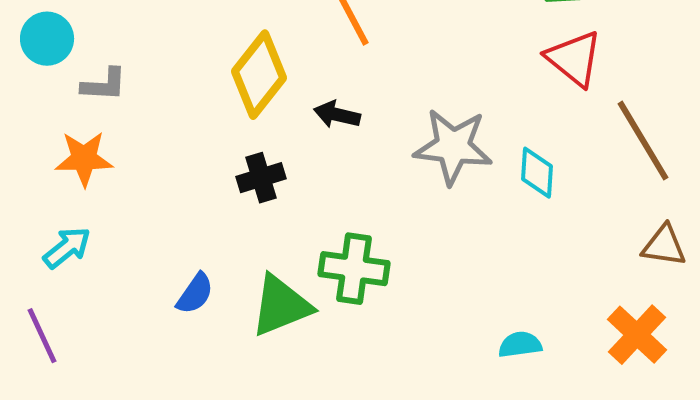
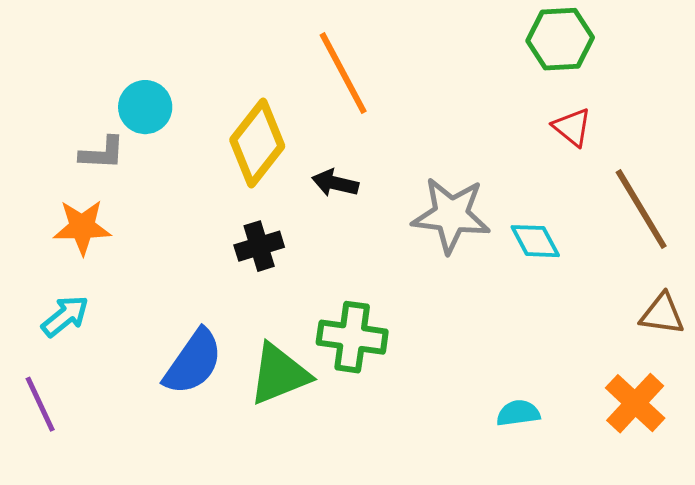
cyan circle: (47, 39) -> (145, 107), moved
red triangle: (574, 59) -> (572, 127), size x0.7
cyan diamond: (537, 173) -> (535, 241), turned -32
blue semicircle: (195, 294) -> (193, 362), size x1.6

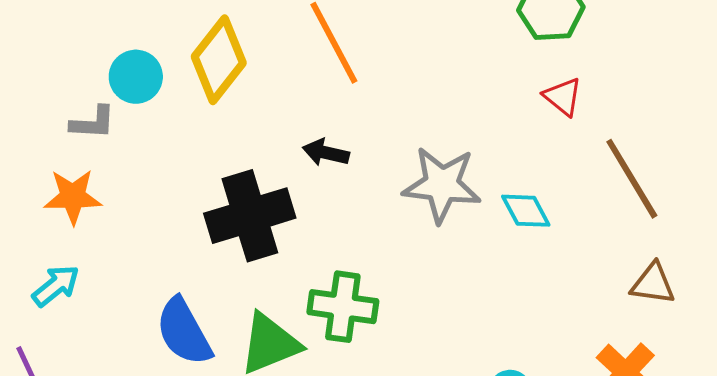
yellow diamond: (257, 143) -> (219, 60), moved
black cross: (259, 246) -> (250, 216), size x1.8
blue semicircle: (193, 362) -> (184, 332), turned 116

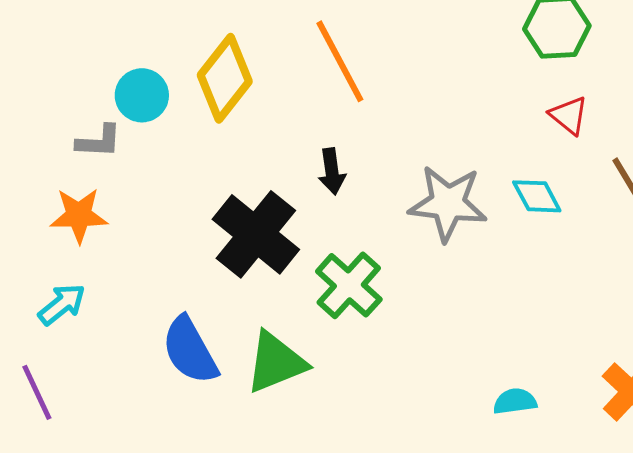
black arrow: (326, 153) -> (332, 171), turned -111
cyan diamond: (526, 211) -> (537, 196), moved
black cross: (250, 216) -> (256, 234), turned -34
green cross: (343, 307) -> (349, 285), moved, turned 34

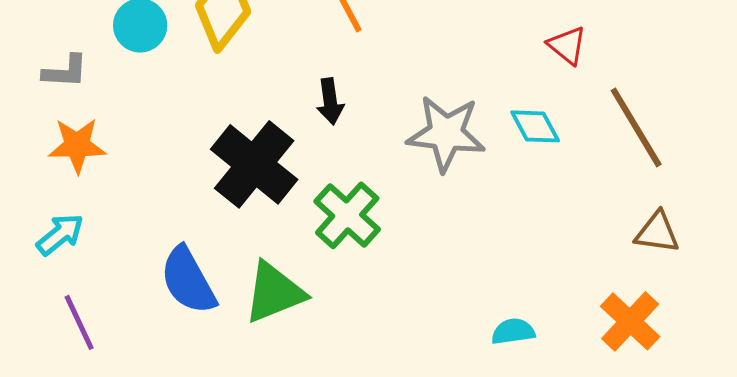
gray L-shape: (99, 141) -> (65, 71), moved
purple line: (37, 392) -> (79, 322), moved

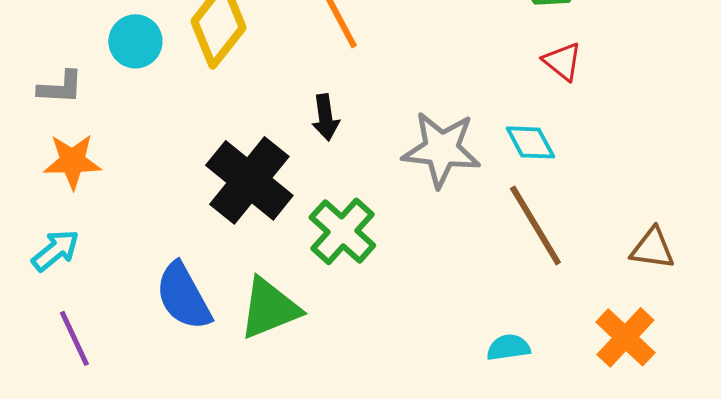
brown line: (636, 127) -> (535, 225), moved

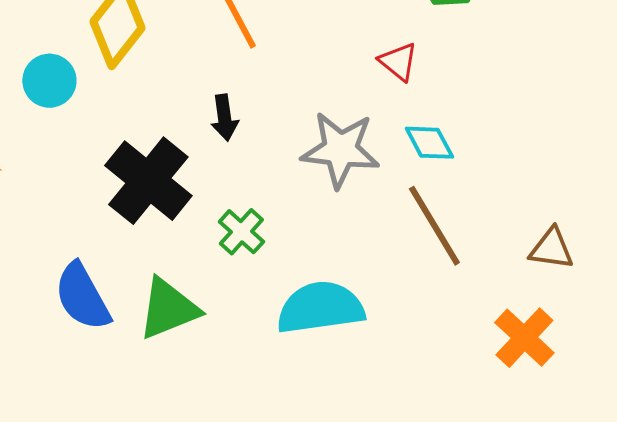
cyan circle: (135, 41) -> (49, 81), moved
red triangle: (562, 61) -> (398, 62), moved
green cross: (342, 231) -> (241, 232), size x0.7
cyan semicircle: (508, 347) -> (320, 308), moved, size x2.0

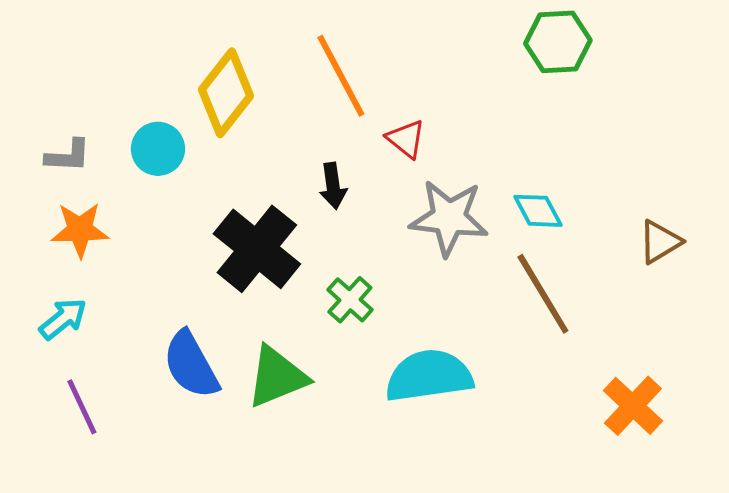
red triangle: (398, 62) -> (406, 139), moved
brown triangle: (551, 249) -> (660, 242), moved, turned -39

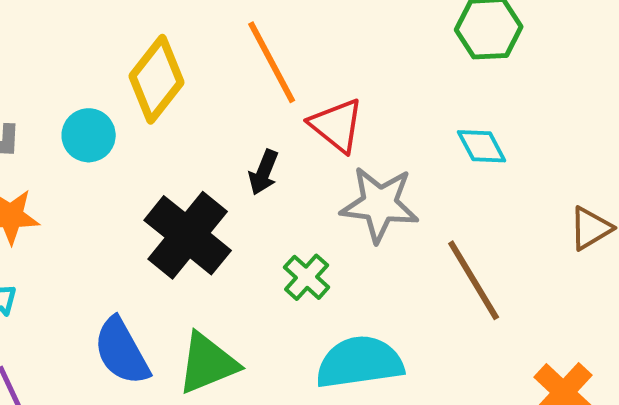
red triangle: (406, 139) -> (337, 125), size x1.4
black arrow: (333, 186) -> (264, 172), turned 30
cyan diamond: (538, 211) -> (482, 146), moved
green cross: (350, 300) -> (307, 277), moved

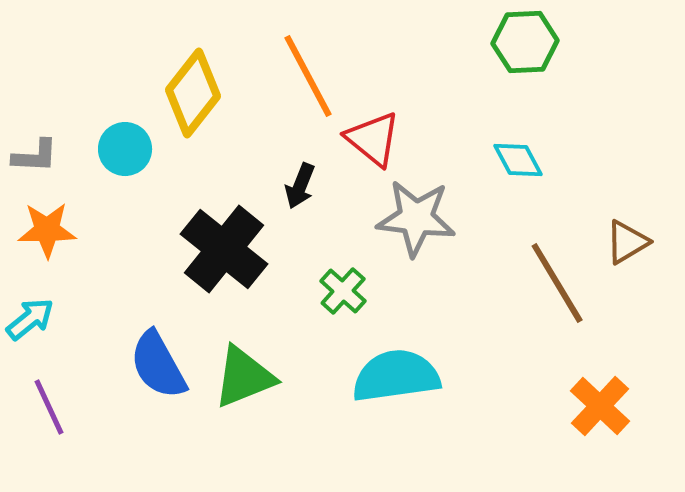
brown line: (474, 280) -> (557, 283), moved

